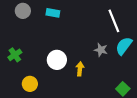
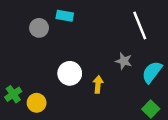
gray circle: (23, 11) -> (39, 28), moved
cyan semicircle: (124, 46) -> (152, 72), moved
green cross: (15, 55) -> (13, 94), moved

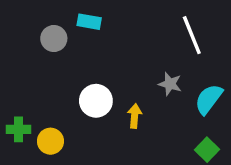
green cross: (13, 94) -> (18, 129), turned 35

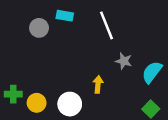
white line: (192, 35) -> (107, 25), moved
white circle: (96, 101) -> (70, 104), moved

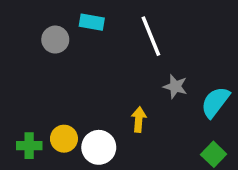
green cross: (13, 94) -> (29, 146), moved
yellow circle: (37, 103) -> (64, 139), moved

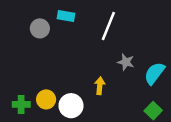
white line: (151, 36) -> (108, 26), turned 44

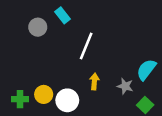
cyan rectangle: (66, 16) -> (63, 15), turned 42
white line: (108, 26) -> (86, 46), moved
gray star: (126, 62) -> (125, 86), moved

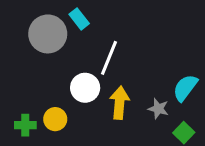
gray circle: (38, 27) -> (48, 34), size x1.6
yellow arrow: (94, 81) -> (119, 103), size x1.5
white circle: (67, 100) -> (85, 88), moved

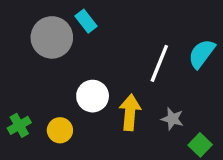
white line: (109, 58) -> (159, 63), moved
cyan semicircle: (185, 88) -> (202, 54), moved
green cross: (25, 125) -> (19, 125), moved, turned -30

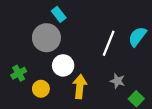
gray circle: (52, 37) -> (46, 38), moved
yellow arrow: (130, 112) -> (80, 87), moved
green cross: (19, 125) -> (19, 73), moved

